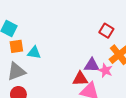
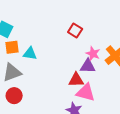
red square: (106, 31) -> (75, 30), moved
pink star: (105, 70) -> (93, 54), moved

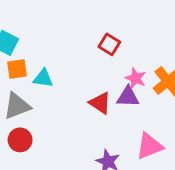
red triangle: (76, 80) -> (100, 103), moved, turned 35
pink triangle: (86, 92) -> (149, 146), moved, turned -36

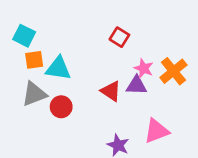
cyan triangle: (43, 78) -> (58, 68), size x1.4
red circle: (20, 140) -> (61, 107), moved

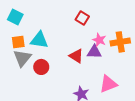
orange square: (34, 60) -> (18, 42), moved
orange cross: (173, 71) -> (120, 42), turned 30
gray triangle: (34, 94) -> (22, 58), turned -30

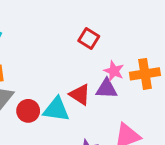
cyan triangle: (39, 40) -> (56, 109), moved

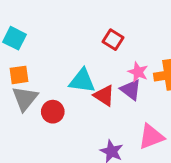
purple triangle: (107, 89) -> (131, 90), turned 35
cyan triangle: (56, 109) -> (82, 81), moved

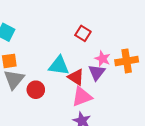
purple triangle: (131, 90) -> (97, 72), turned 30
pink triangle: (151, 137) -> (82, 97), moved

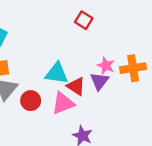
red square: (83, 33) -> (84, 20), moved
pink triangle: (82, 97) -> (63, 103), moved

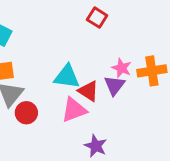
red circle: (31, 101) -> (26, 113), moved

